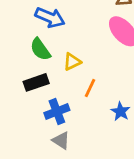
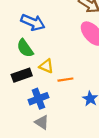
yellow triangle: (72, 62) -> (46, 66), moved, turned 48
orange line: (90, 88) -> (65, 80), turned 56

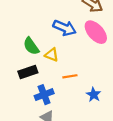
blue arrow: (33, 22) -> (65, 28), moved
yellow triangle: (46, 66) -> (52, 55), moved

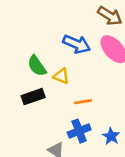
blue cross: (44, 95) -> (79, 131), moved
blue star: (94, 95) -> (111, 136), moved

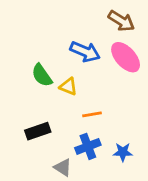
black rectangle: (33, 97) -> (38, 131), moved
blue star: (111, 136) -> (123, 152), turned -30

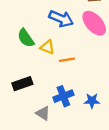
orange line: (92, 114) -> (67, 60), moved

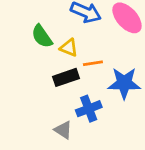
black rectangle: (22, 84) -> (66, 77), moved
blue star: (92, 101) -> (124, 83), moved, size x1.6

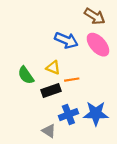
green semicircle: (42, 36) -> (26, 75), moved
blue star: (124, 83) -> (96, 113), moved

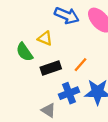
yellow triangle: (53, 68) -> (45, 38), moved
orange line: (72, 80) -> (80, 65), moved, turned -40

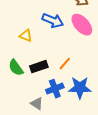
yellow triangle: (45, 38) -> (26, 36), moved
green semicircle: (24, 52) -> (16, 68), moved

